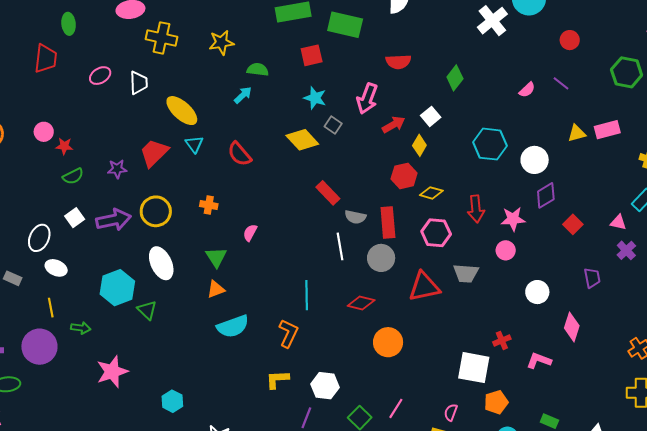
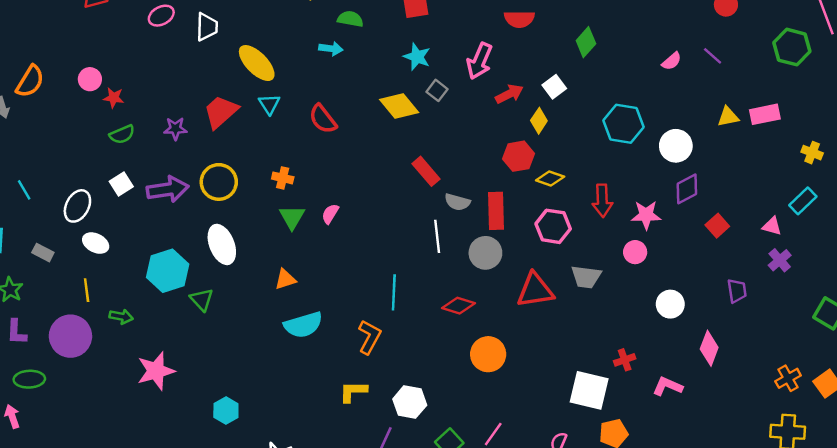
cyan arrow: (243, 95) -> (331, 49), turned 48
green triangle: (216, 257) -> (292, 217), moved

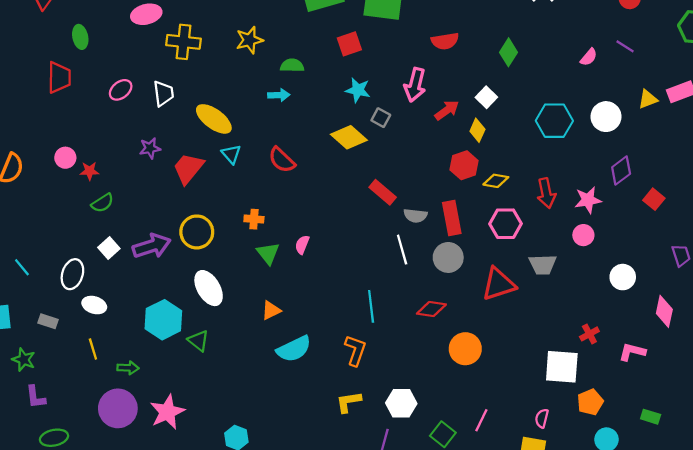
purple star: (175, 129) -> (150, 148), moved
white circle: (676, 146) -> (606, 117), moved
purple circle: (70, 336) -> (118, 408), moved

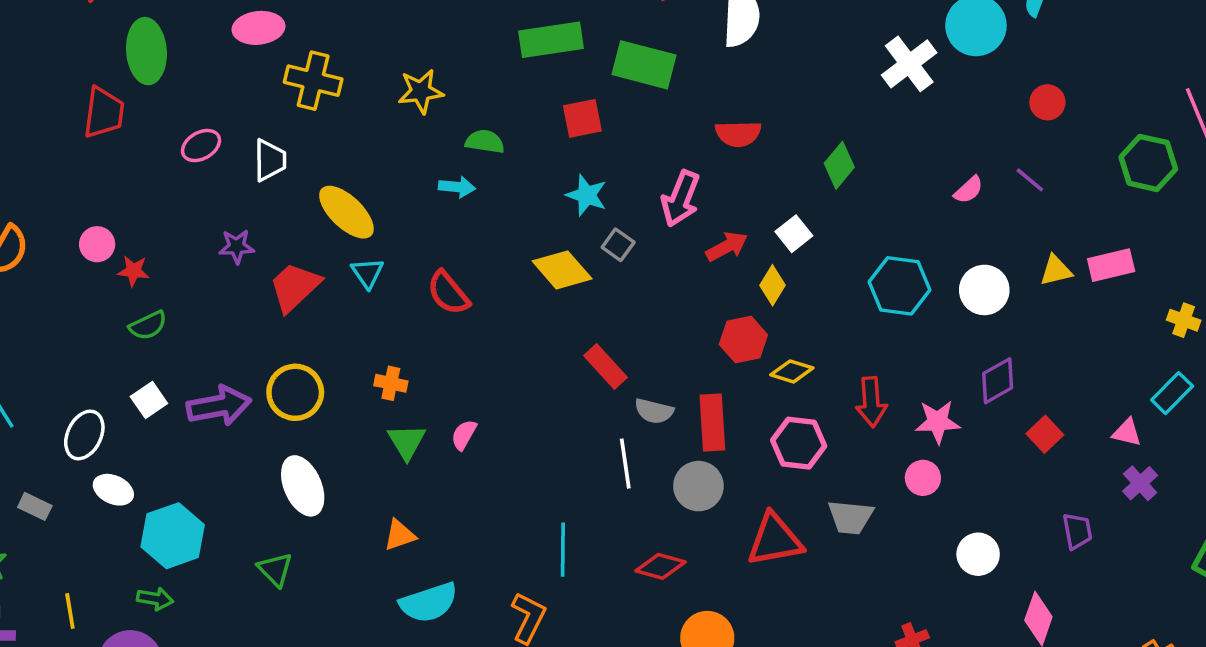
green ellipse: (80, 37) -> (146, 51), size x1.6
cyan hexagon: (163, 320) -> (173, 536), moved
yellow line: (93, 349) -> (70, 611), moved

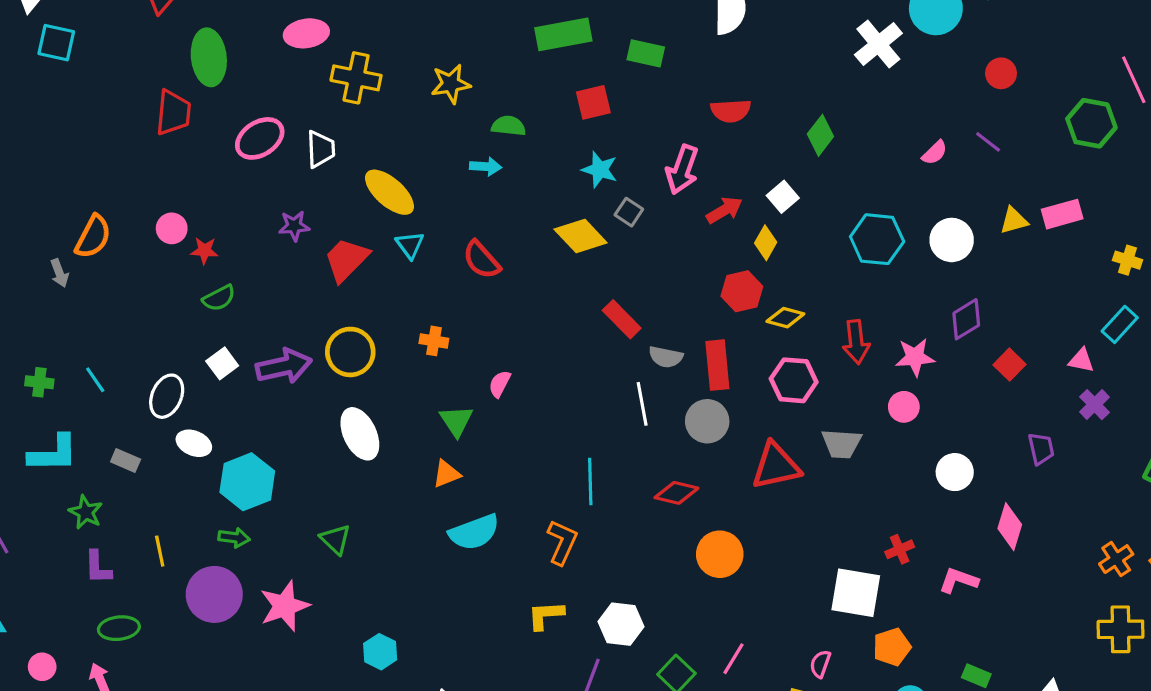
green rectangle: (644, 65) -> (646, 53), size x0.7
pink ellipse: (201, 146) -> (260, 138), size x1.4
green triangle: (407, 442) -> (456, 421), moved
green triangle: (275, 569) -> (335, 539), moved

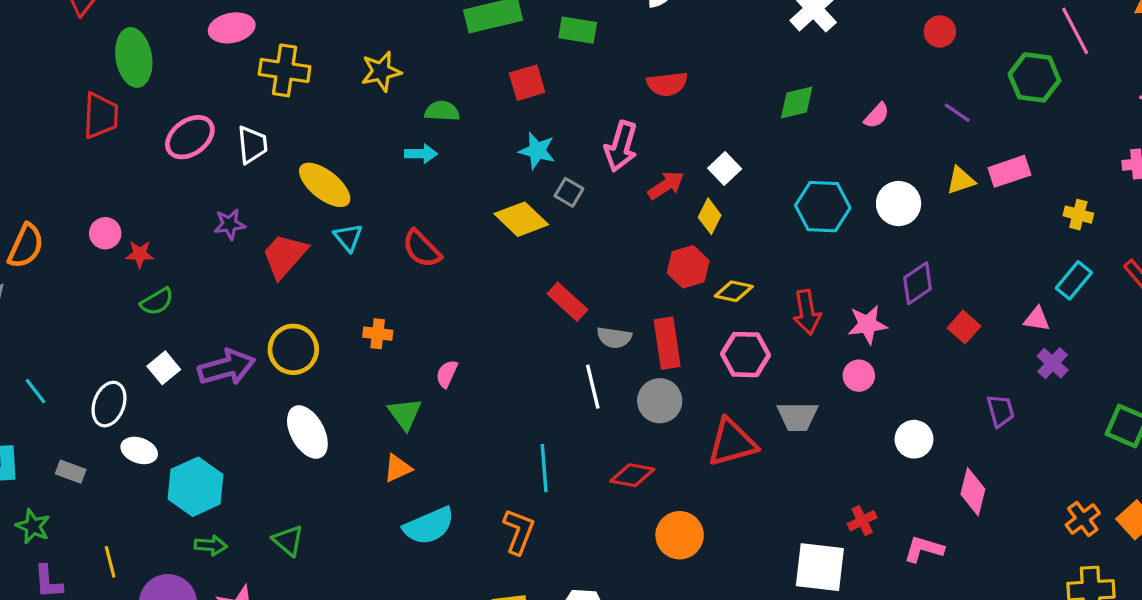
green diamond: (820, 135) -> (797, 102), moved, turned 42
purple line: (988, 142) -> (957, 113), moved
green arrow: (234, 538) -> (211, 545), moved

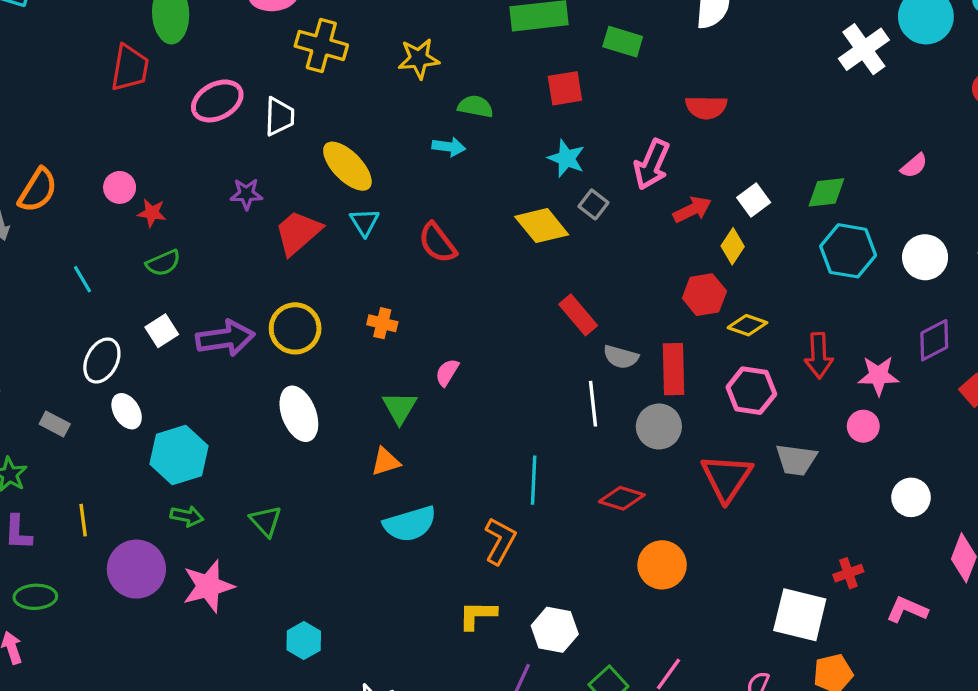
green diamond: (797, 102) -> (826, 192), moved
cyan line: (36, 391) -> (82, 279), moved
red triangle: (732, 443) -> (727, 478), turned -48
white ellipse: (139, 450) -> (127, 411), turned 32

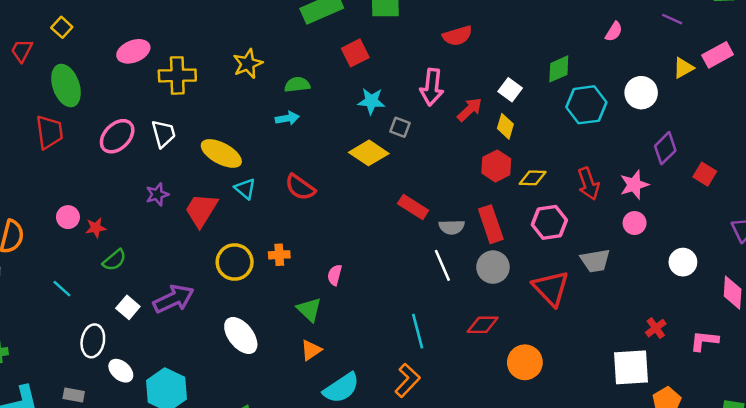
yellow circle: (295, 328) -> (235, 262), moved
orange L-shape: (500, 541) -> (407, 380), turned 32

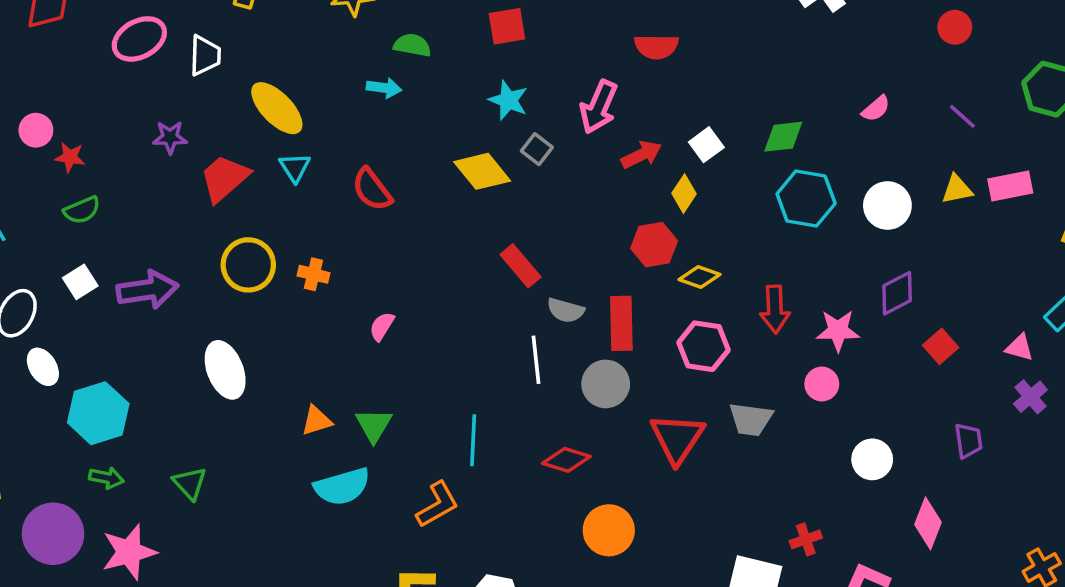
green triangle: (309, 310) -> (374, 425), moved

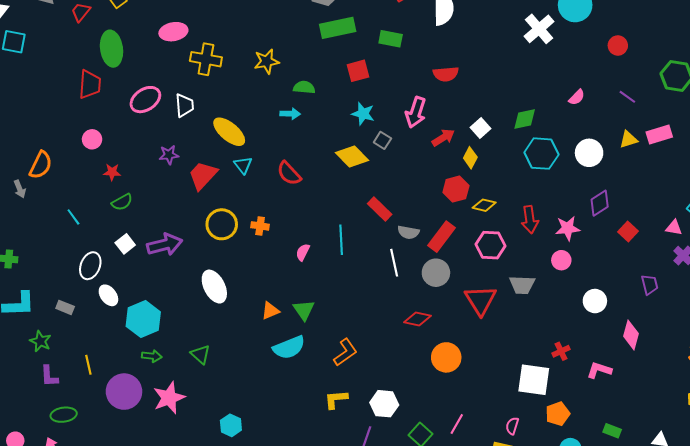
pink circle: (36, 130) -> (92, 139), moved
red rectangle: (621, 323) -> (441, 237), turned 44
cyan line: (473, 440) -> (341, 240), moved

